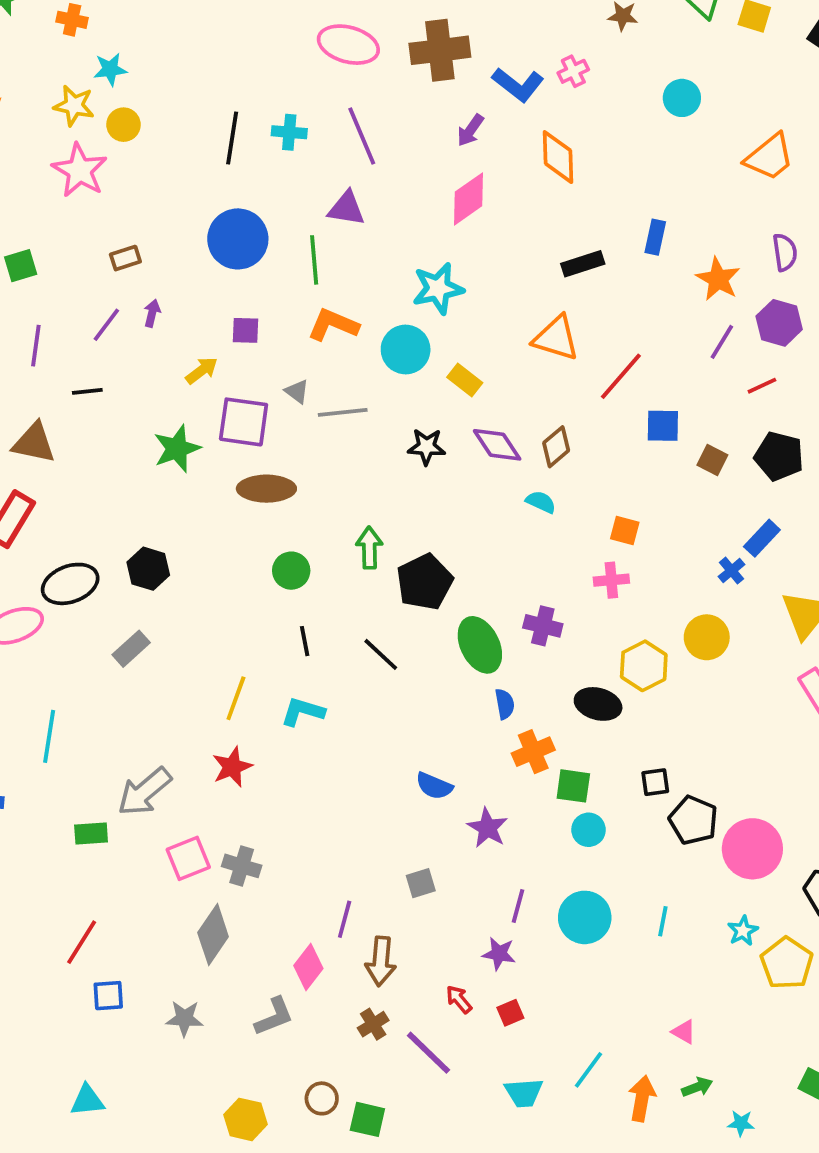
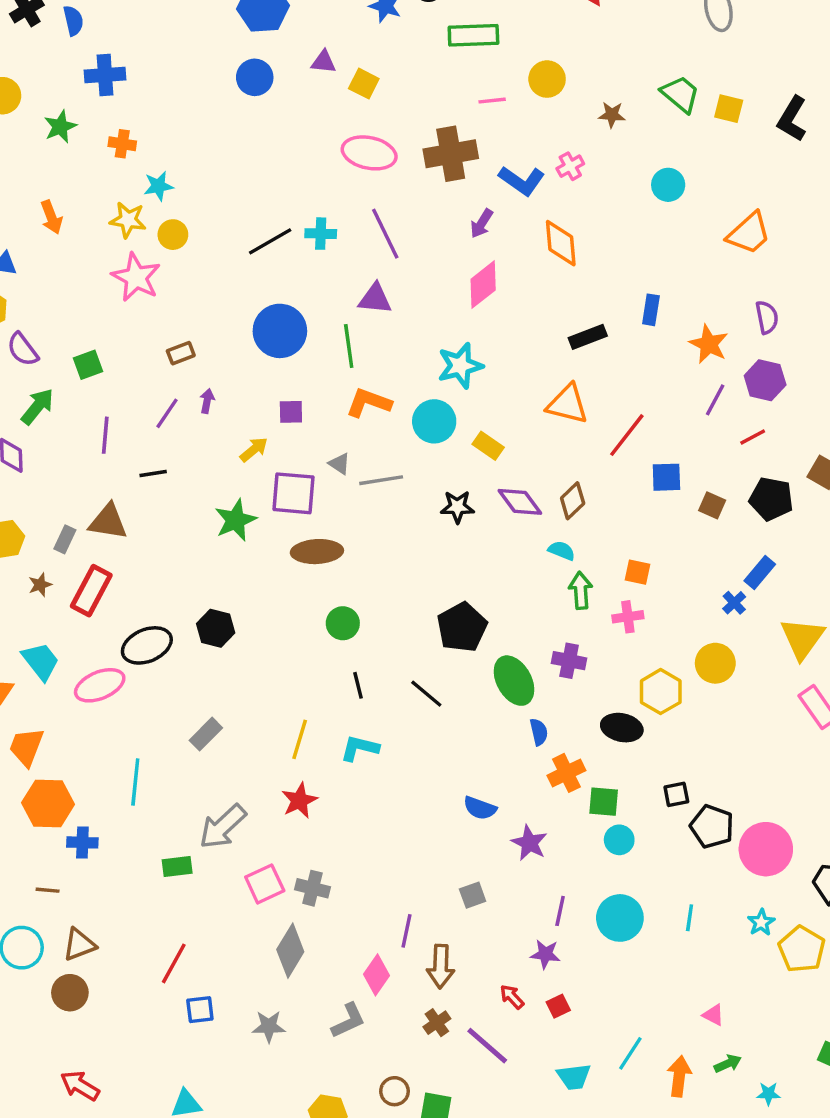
black line: (232, 138) -> (270, 241), turned 54
green arrow: (369, 548) -> (581, 590), moved
gray rectangle: (131, 649) -> (206, 734), moved

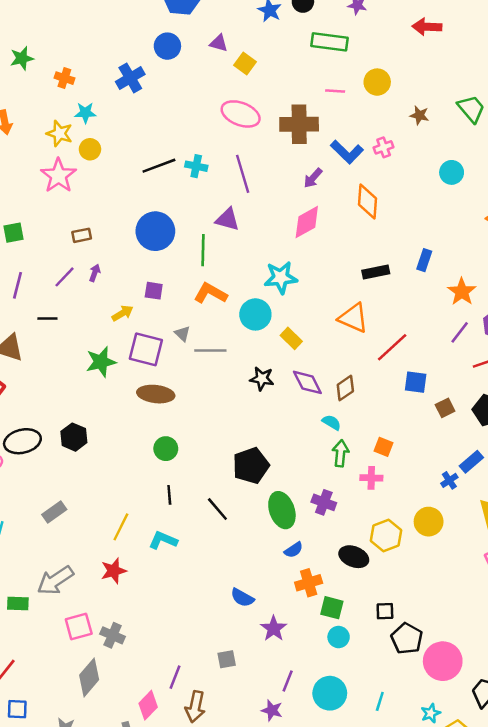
blue cross: (105, 75) -> (130, 78), moved, turned -36
brown square: (712, 505) -> (445, 408), turned 30
blue semicircle: (539, 732) -> (294, 550), turned 60

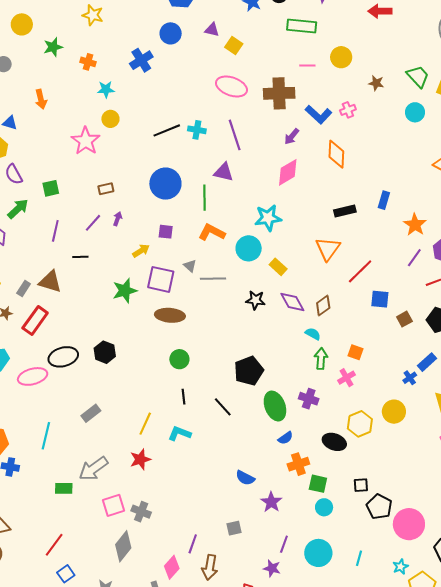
yellow star: (59, 133) -> (93, 15), moved
cyan circle: (452, 172) -> (415, 112), moved
orange triangle: (353, 318) -> (328, 249), turned 44
pink cross: (371, 478) -> (346, 378), turned -30
blue square: (17, 709) -> (66, 574), turned -36

